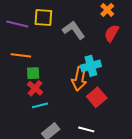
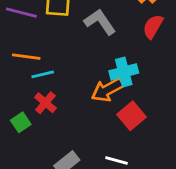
green square: (33, 73) -> (21, 122), moved, turned -32
orange arrow: (79, 79) -> (107, 90), turned 50
cyan line: (40, 105) -> (43, 74), moved

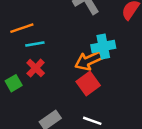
orange line: (26, 57) -> (22, 28), turned -30
red square: (131, 116) -> (88, 83), moved

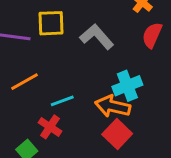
cyan line: (35, 44) -> (62, 101), moved
orange arrow: (89, 61) -> (113, 106), turned 48

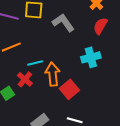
cyan cross: (127, 86) -> (91, 57), moved
orange arrow: (113, 106) -> (53, 74), moved, turned 65

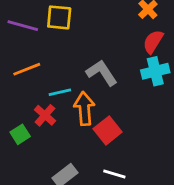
gray L-shape: (63, 23) -> (102, 73), moved
cyan cross: (91, 57) -> (155, 71), moved

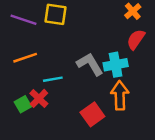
cyan cross: (155, 71) -> (116, 65), moved
orange arrow: (84, 109) -> (120, 95), moved
green square: (20, 134) -> (23, 104), moved

